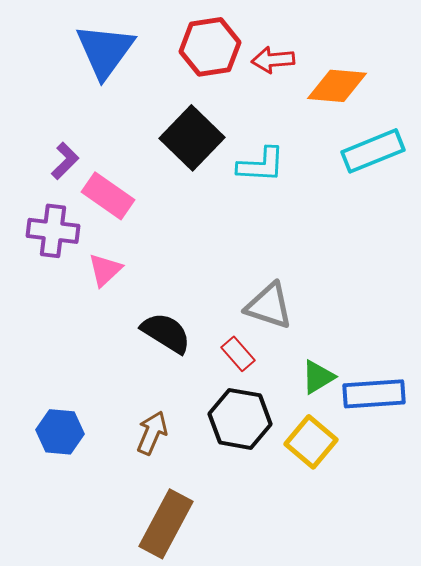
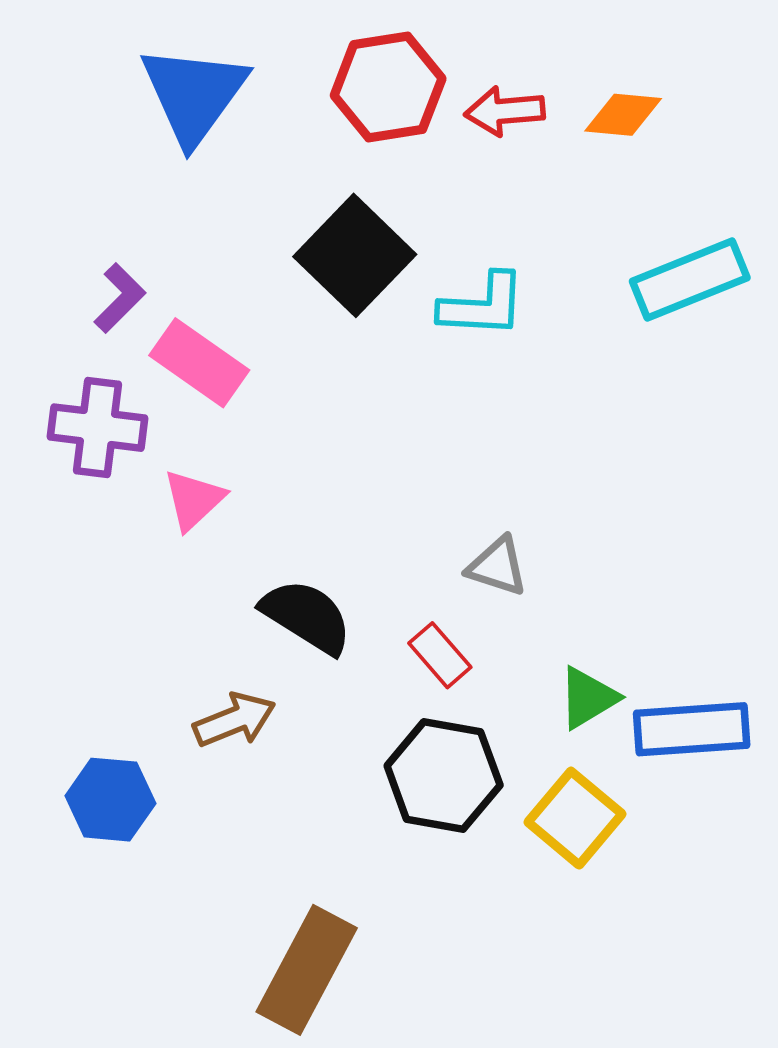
orange diamond: (337, 86) -> (623, 115), moved, size x0.7
gray triangle: (269, 306) -> (497, 566), size x0.7
brown arrow: (152, 433) -> (234, 720), moved, turned 45

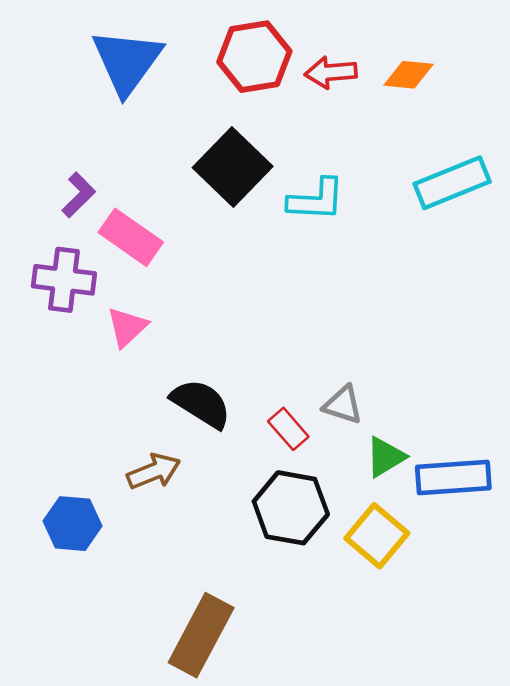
gray triangle: (497, 566) -> (343, 405), moved

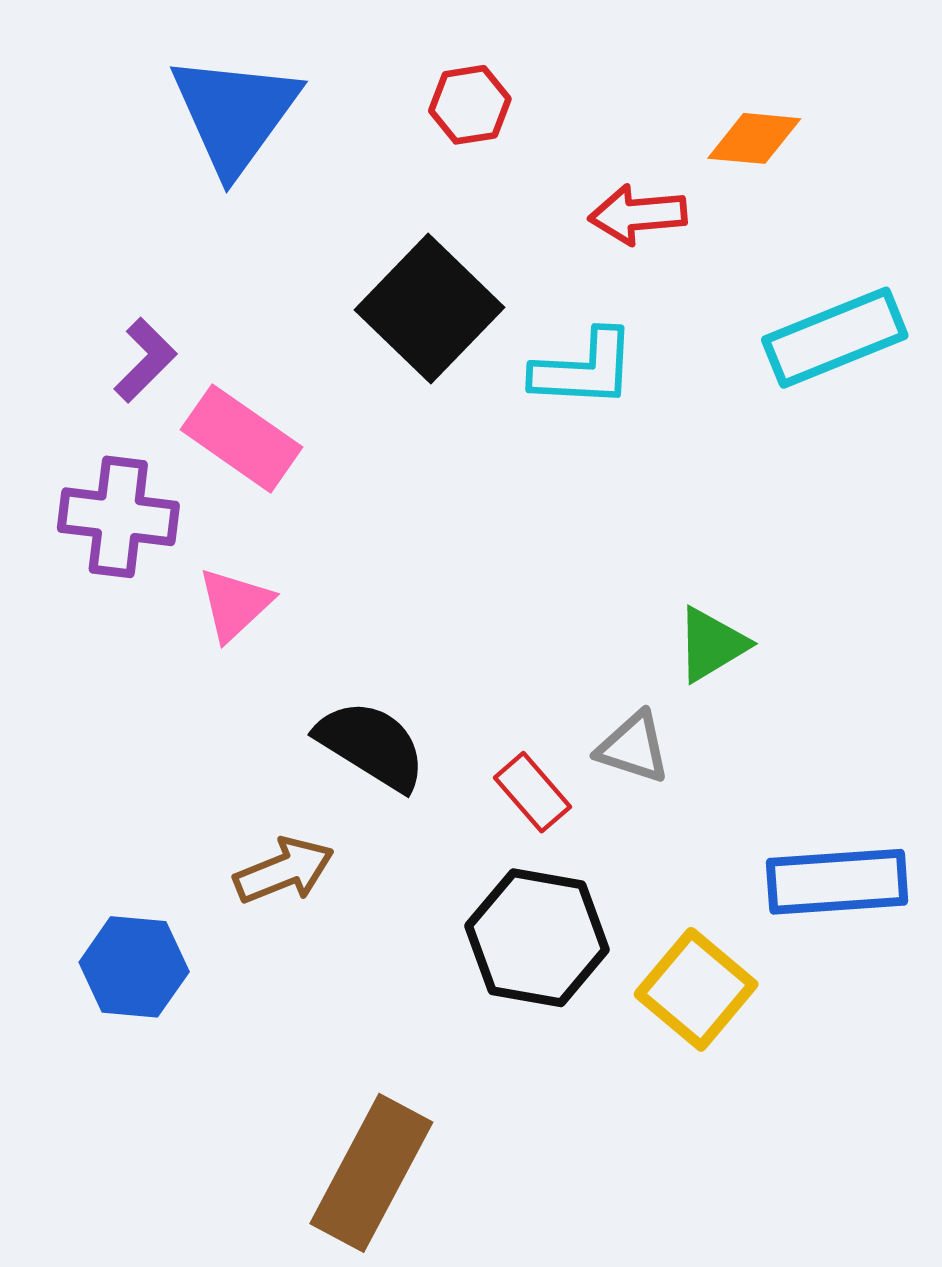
red hexagon: (254, 57) -> (470, 105), size x0.6
red arrow: (331, 72) -> (638, 215), moved
green triangle: (385, 457) -> (712, 644), moved

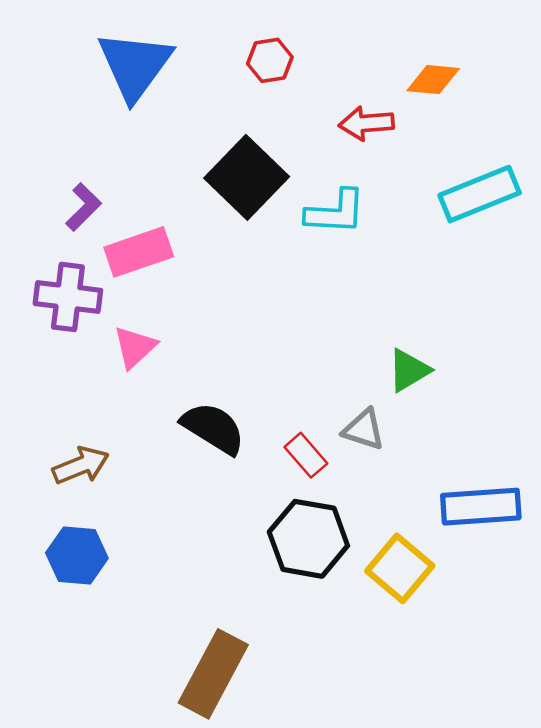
pink rectangle: (241, 438) -> (139, 252), turned -54
brown arrow: (284, 871) -> (81, 465), moved

